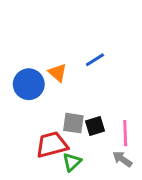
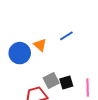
gray square: (73, 123) -> (51, 80), turned -35

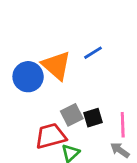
orange triangle: (40, 45) -> (56, 65), size x1.6

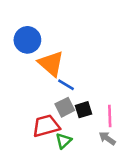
blue line: (93, 53) -> (66, 85), moved, turned 63
blue circle: (28, 77) -> (27, 40), moved

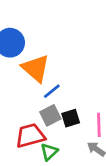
blue line: (66, 85) -> (52, 91), turned -70

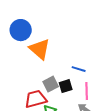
blue line: (52, 91) -> (79, 69), moved, turned 56

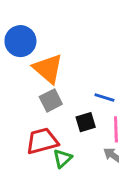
gray square: (51, 84) -> (51, 100), moved

